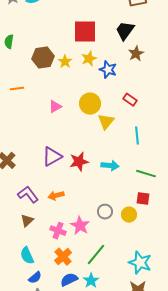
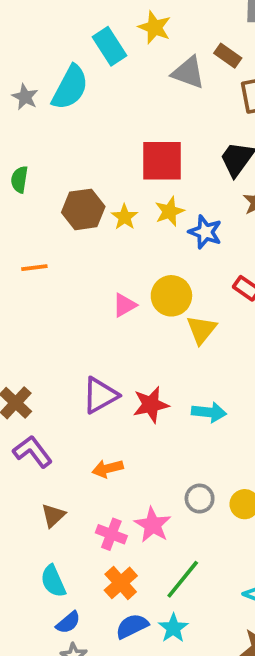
pink triangle: (55, 107) -> (124, 305), moved
purple L-shape: (28, 195) -> (33, 452), moved

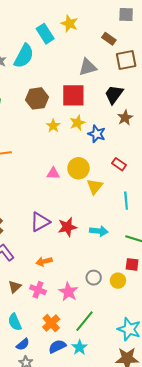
gray triangle: (188, 72) -> (88, 67), moved, turned -36
brown hexagon: (83, 209) -> (37, 98), moved
pink triangle: (124, 305) -> (53, 173), turned 32
pink cross: (111, 534) -> (38, 290), moved

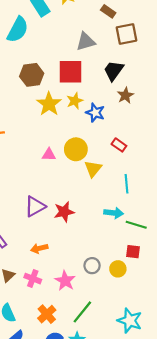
yellow star: (53, 126) -> (49, 104), size x1.6
cyan arrow: (99, 231) -> (114, 213), moved

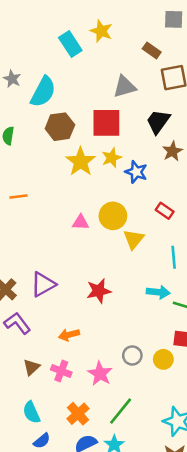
cyan semicircle: (18, 30) -> (43, 92), moved
purple triangle: (35, 206) -> (43, 284), moved

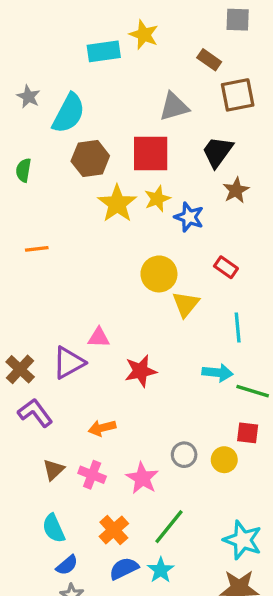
cyan rectangle: (70, 44) -> (104, 51), turned -65
pink triangle: (81, 222) -> (99, 338), moved

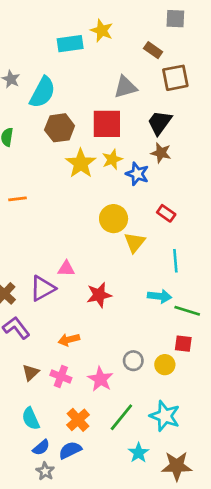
brown star: (236, 190) -> (161, 153), moved, turned -30
cyan star: (243, 540) -> (165, 416), moved
blue semicircle: (124, 568) -> (70, 450), moved
cyan star: (161, 570) -> (139, 453), moved

